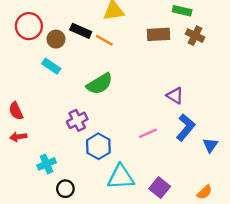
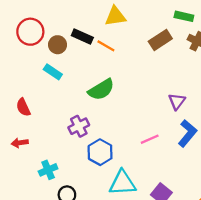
brown rectangle: (158, 34) -> (160, 40), turned -30
purple triangle: (175, 96) -> (177, 101), turned 36
red semicircle: (16, 111) -> (23, 107), moved

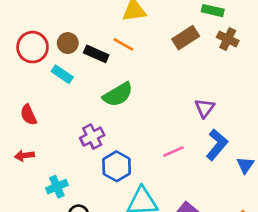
red circle: (30, 32) -> (33, 47), moved
black rectangle: (82, 36) -> (96, 54), moved

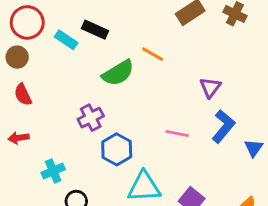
brown circle: (68, 43) -> (17, 57), moved
orange line: (123, 44) -> (153, 54), moved
cyan rectangle: (62, 74) -> (66, 40), moved
pink line: (173, 151) -> (177, 134), turned 35

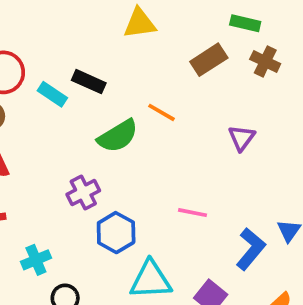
purple triangle: (210, 87) -> (242, 138), moved
blue L-shape: (223, 126) -> (251, 249), moved

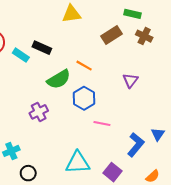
blue hexagon: (116, 233) -> (84, 98), moved

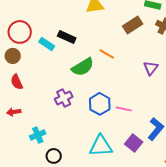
blue hexagon: (84, 98) -> (100, 104), moved
purple square: (113, 172) -> (134, 143), moved

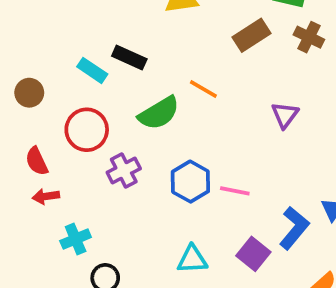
red circle: (20, 32) -> (87, 130), moved
red semicircle: (17, 82) -> (37, 161), moved
red arrow: (14, 112) -> (46, 196), moved
cyan triangle: (101, 146) -> (192, 259), size x0.7

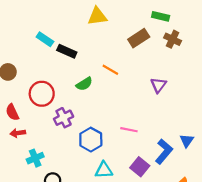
cyan rectangle: (92, 70) -> (45, 39), moved
green semicircle: (159, 113) -> (84, 84), size x0.7
blue hexagon: (190, 182) -> (91, 140), moved

